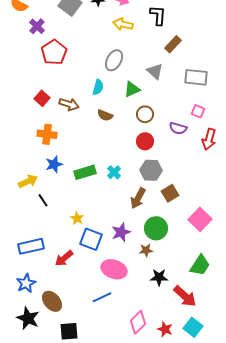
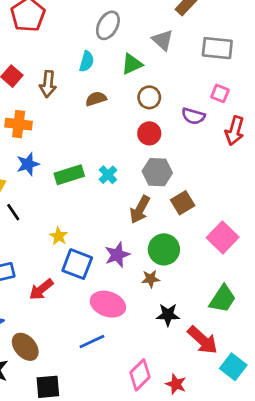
brown arrow: (69, 104) -> (48, 84), turned 78
brown semicircle: (105, 115) -> (96, 99), turned 140
cyan square: (193, 327) -> (233, 367), moved

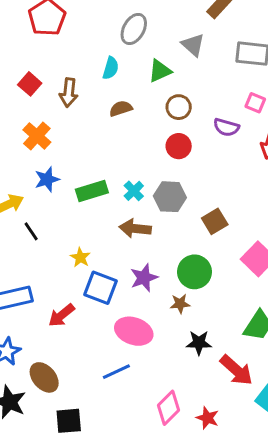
orange cross: (19, 124) -> (37, 136), turned 35
gray hexagon: (157, 172) -> (170, 197), moved
brown arrow: (140, 209) -> (135, 229), moved, turned 68

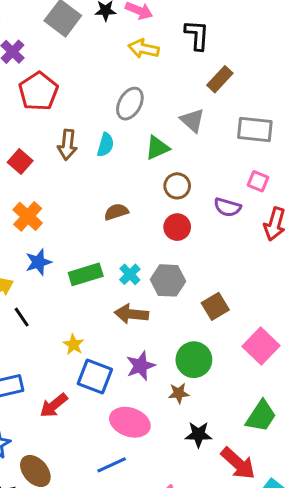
brown arrow: (69, 93) -> (67, 145), moved
brown semicircle: (121, 109) -> (116, 212), moved

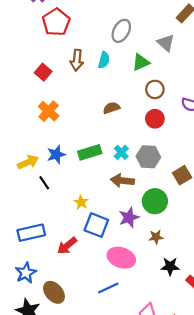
blue star: (38, 262) -> (56, 155), moved
green circle: (194, 360) -> (155, 201), moved

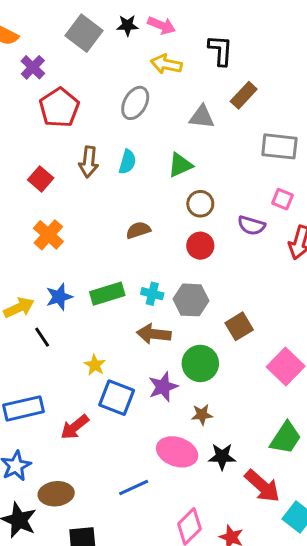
gray ellipse: (121, 31) -> (135, 103), moved
gray triangle: (166, 43) -> (202, 117), moved, turned -36
cyan cross: (121, 152) -> (152, 294), turned -32
pink ellipse: (121, 258) -> (177, 452), moved
brown ellipse: (54, 292) -> (56, 494), turned -55

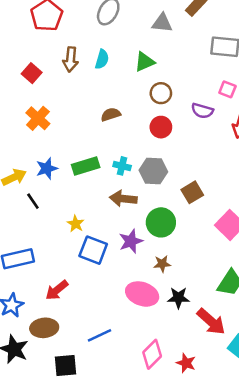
red arrow: (75, 427) -> (57, 290), moved
blue line: (134, 488) -> (99, 335), moved

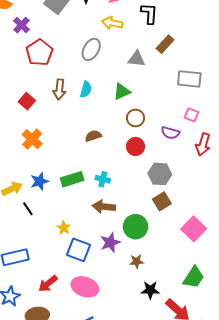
gray hexagon: (153, 171) -> (160, 174), moved
pink ellipse: (142, 294) -> (85, 287), moved

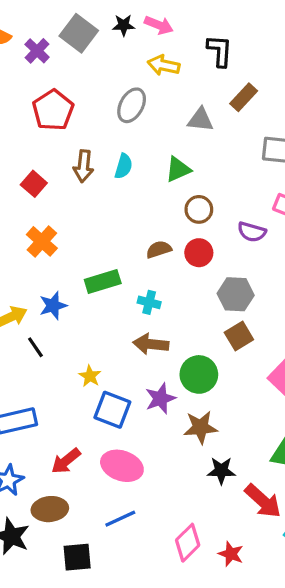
purple cross: (22, 25) -> (37, 51), moved
brown semicircle: (93, 136) -> (159, 249), moved
green rectangle: (72, 179) -> (103, 282), moved
brown star: (137, 262) -> (200, 427), size x1.5

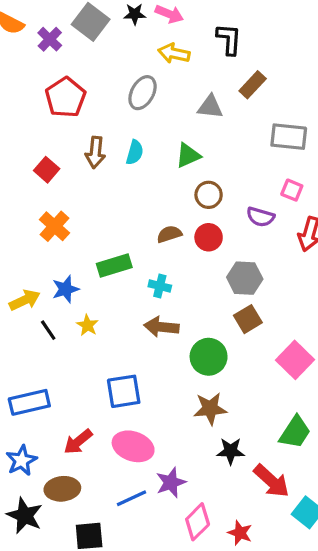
yellow star: (90, 376) -> (88, 325), moved
purple star: (160, 398) -> (171, 483), moved
blue square: (112, 410) -> (124, 391), turned -30

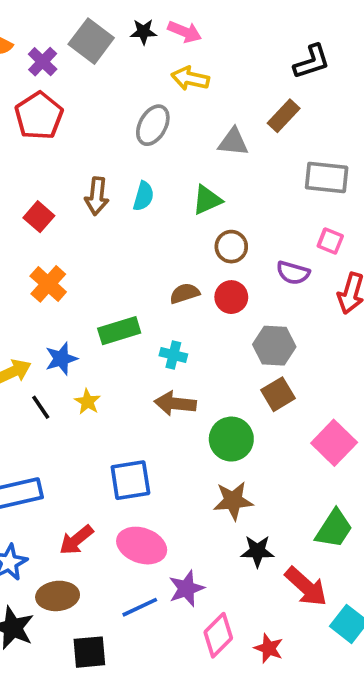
black L-shape: (229, 39) -> (312, 62), moved, turned 68
red pentagon: (65, 97) -> (39, 116), moved

